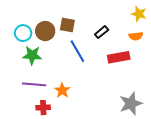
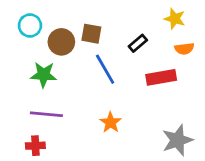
yellow star: (139, 14) -> (175, 19), moved
cyan circle: (23, 33) -> (30, 25), moved
orange star: (62, 90) -> (111, 122), moved
red cross: (43, 108) -> (35, 146), moved

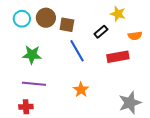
yellow star: (175, 19) -> (118, 14), moved
brown circle: (61, 42) -> (46, 18), moved

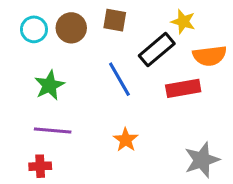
brown square: (67, 25) -> (115, 20), moved
black rectangle: (101, 32) -> (157, 50), size x1.6
orange semicircle: (135, 36) -> (210, 56), size x1.5
green star: (32, 55) -> (49, 85), turned -30

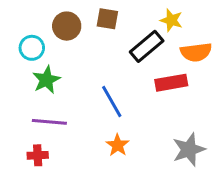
cyan circle: (34, 29) -> (32, 48), moved
blue line: (119, 79) -> (112, 102), moved
orange star: (126, 140) -> (118, 145), moved

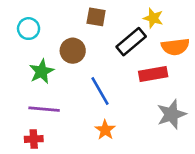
brown circle: (67, 26) -> (73, 51), moved
cyan circle: (32, 48) -> (29, 29), moved
gray star: (189, 150) -> (171, 114), moved

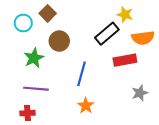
brown square: (96, 17) -> (48, 13), moved, turned 35
blue line: (100, 91) -> (82, 74), turned 45
gray star: (171, 114) -> (140, 93), size x0.7

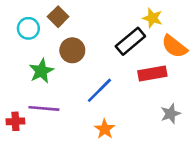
orange semicircle: (143, 38) -> (174, 46), turned 45
blue line: (82, 74) -> (99, 90), turned 30
red cross: (27, 113) -> (15, 121), moved

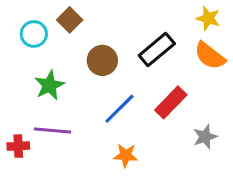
yellow star: (152, 18) -> (208, 18), moved
brown circle: (72, 50) -> (102, 60), moved
red rectangle: (152, 74) -> (171, 102), moved, turned -36
orange star: (105, 129) -> (126, 155), turned -30

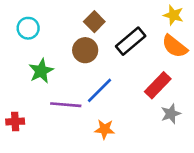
brown square: (70, 20) -> (94, 22), moved
red rectangle: (171, 102) -> (158, 85), moved
purple line: (52, 130) -> (66, 105), moved

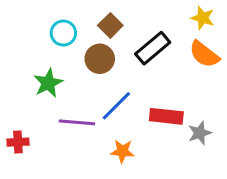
cyan circle: (28, 28) -> (63, 33), moved
red rectangle: (158, 85) -> (166, 116), moved, turned 52

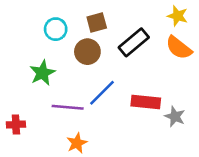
brown square: (110, 25) -> (97, 22), turned 30
gray star: (200, 133) -> (175, 117), turned -30
orange star: (122, 151) -> (77, 143), moved, turned -30

